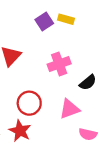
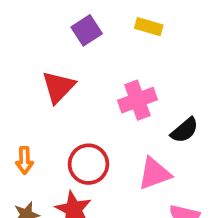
purple square: (44, 21) -> (87, 30), moved

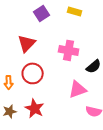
pink cross: (137, 100) -> (69, 50), turned 30
red circle: (89, 164) -> (33, 73), moved

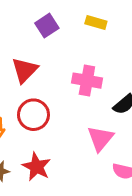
pink triangle: (78, 89) -> (100, 138), turned -30

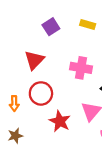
red star: (36, 167) -> (60, 121), moved

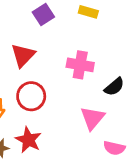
red star: (60, 121) -> (28, 140), moved

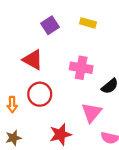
red triangle: (23, 55) -> (33, 60), turned -45
red star: (28, 140) -> (60, 134), moved, turned 30

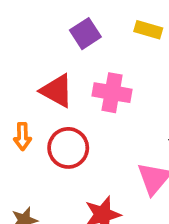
pink cross: (81, 68) -> (112, 93), moved
orange arrow: (12, 105) -> (22, 136), moved

